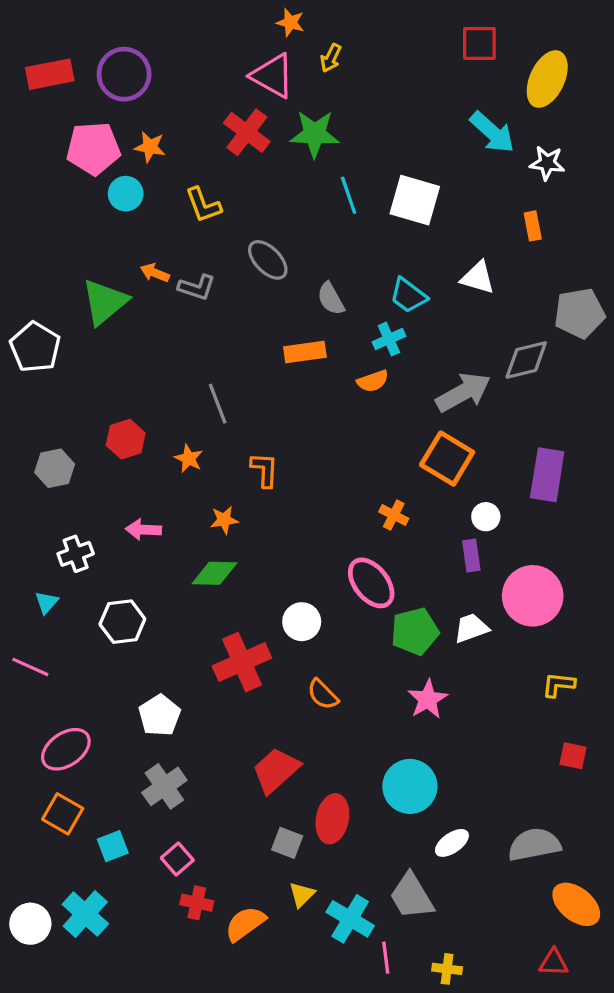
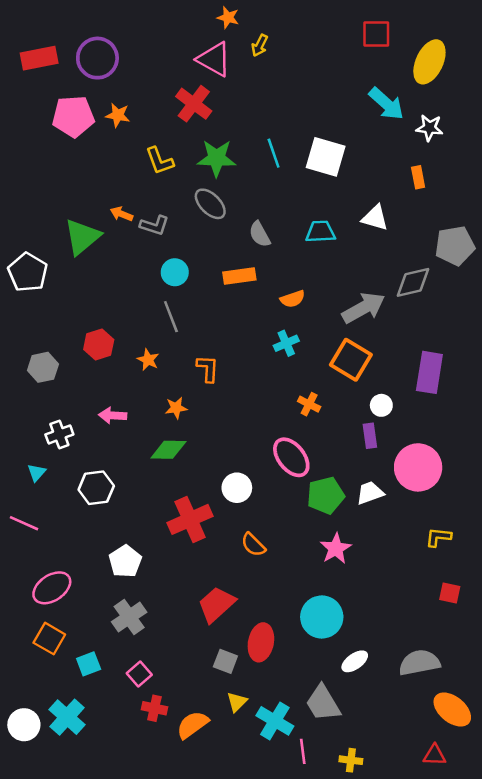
green star: (315, 134) -> (217, 158), moved
cyan circle: (126, 194) -> (175, 272), moved
cyan trapezoid: (408, 295) -> (320, 232), turned 140
cyan cross: (389, 339) -> (286, 343), moved

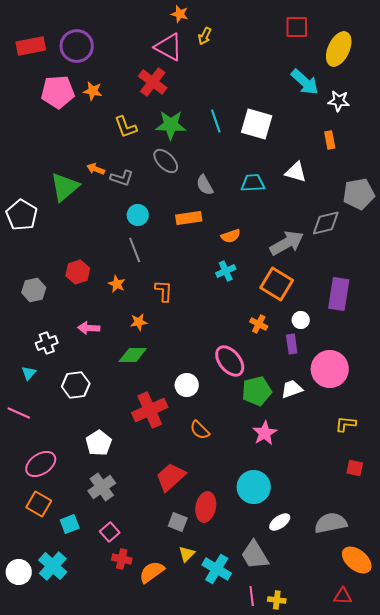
orange cross: (309, 404) -> (259, 324), moved
pink line: (303, 751) -> (252, 596), moved

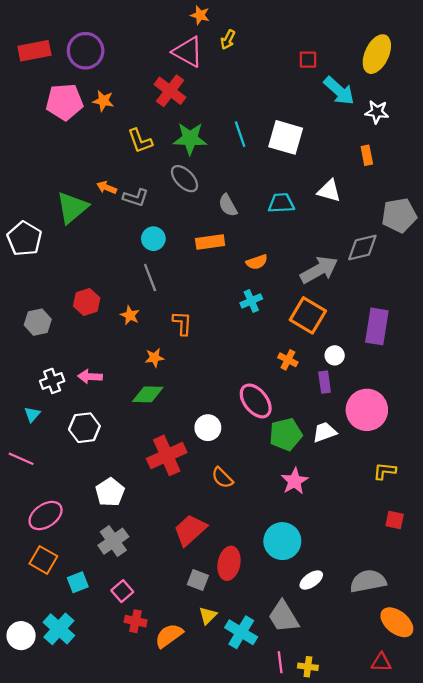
red square: (297, 27) -> (308, 60), moved, size x0.7
pink arrow: (89, 328) -> (90, 377), moved

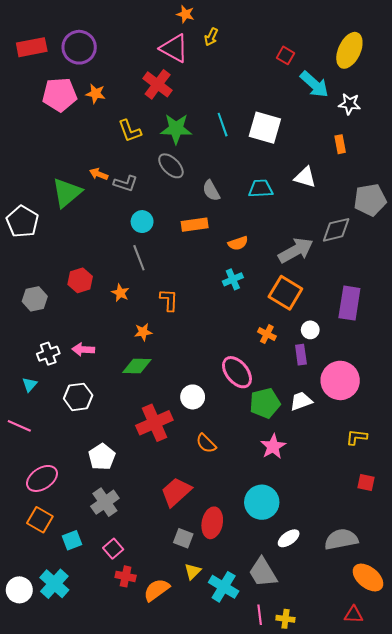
red square: (308, 60) -> (285, 55), turned 30

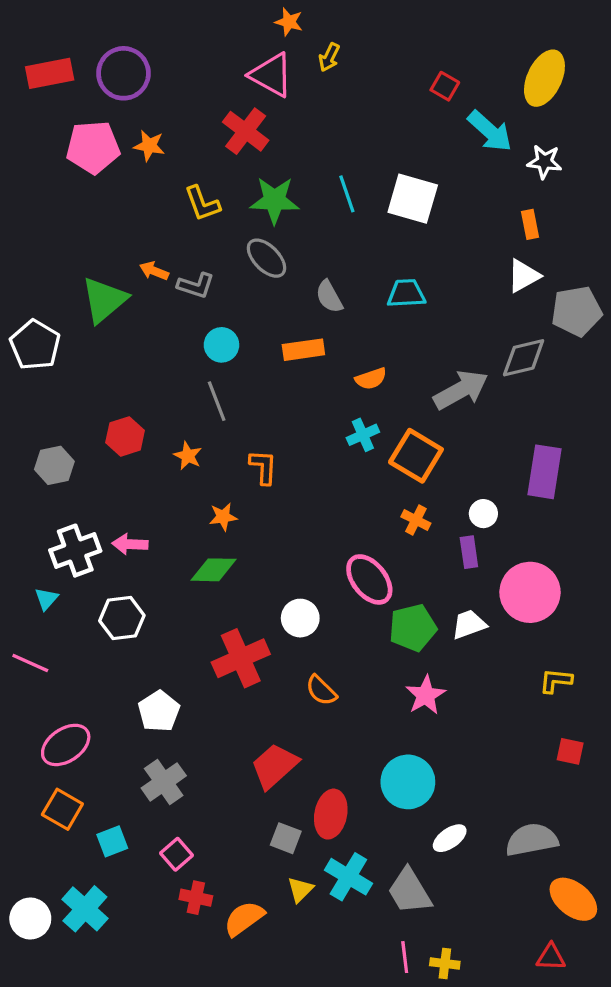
white triangle: (305, 177) -> (524, 276), moved, turned -45
orange square: (285, 293) -> (416, 456), moved
white cross: (48, 354) -> (75, 551), size x1.4
cyan cross: (224, 587) -> (348, 877), moved

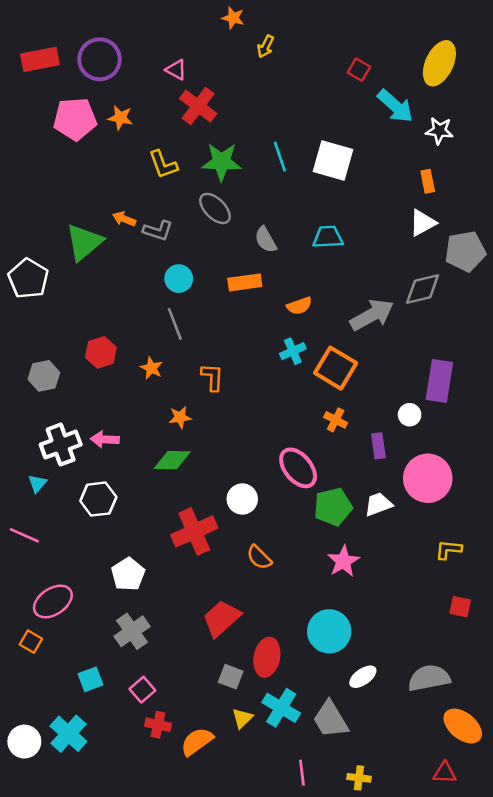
pink triangle: (271, 75) -> (176, 70), moved, size x0.6
white circle: (483, 514) -> (410, 415), moved
orange square: (62, 809) -> (31, 642), moved, size x0.7
pink line: (405, 957) -> (302, 773), moved

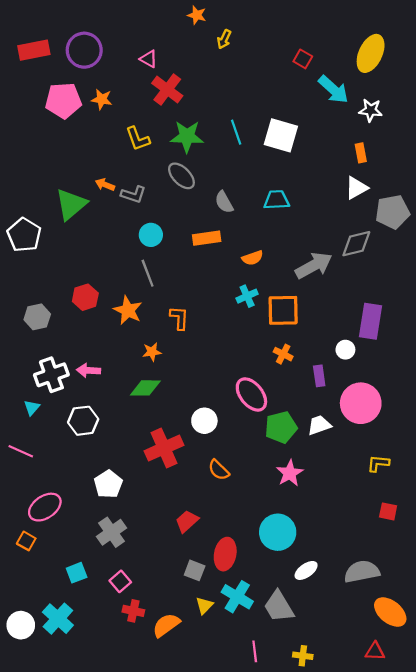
orange star: (151, 368) -> (128, 310), size x1.5
orange square: (336, 368) -> (283, 310), turned -32
red trapezoid: (221, 618) -> (187, 521), size x0.7

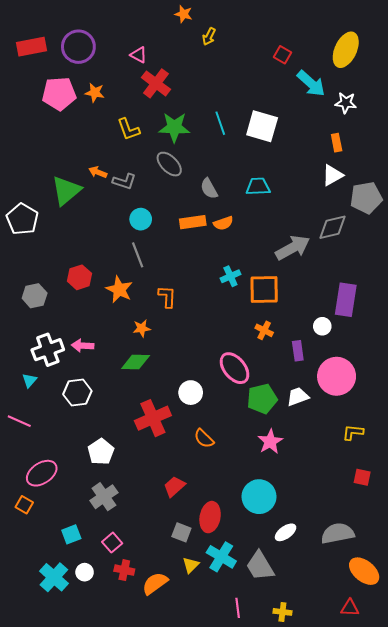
orange semicircle: (253, 258) -> (223, 223), moved
white circle: (21, 625) -> (85, 572), moved, size x0.7

